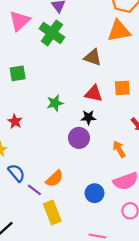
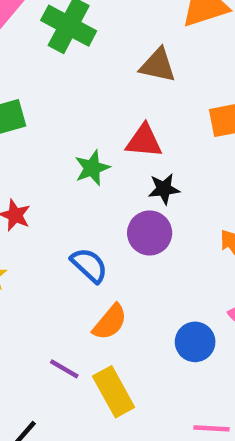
red triangle: (94, 94) -> (144, 141), moved
blue semicircle: (16, 173) -> (89, 265), moved
purple line: (34, 190) -> (64, 369), moved

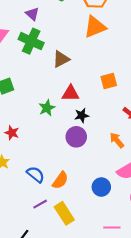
brown triangle: (158, 65) -> (61, 59), moved, turned -36
blue semicircle: (89, 265) -> (36, 174), moved
purple line: (64, 369) -> (40, 204), turned -56

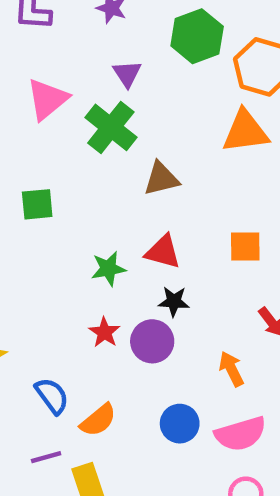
red star: (12, 133) -> (104, 332), moved
blue circle: (101, 187) -> (180, 424), moved

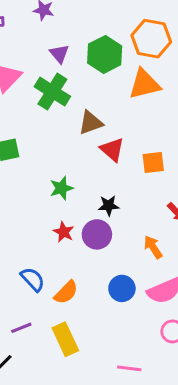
green hexagon: (197, 36) -> (105, 54), moved
red triangle: (163, 252) -> (112, 150), moved, turned 32
purple line: (46, 457) -> (21, 328), moved

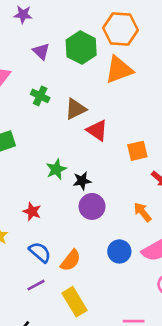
green cross: (52, 92) -> (40, 96), moved, size x0.6
orange square: (153, 163) -> (137, 151), moved
black star: (109, 206) -> (82, 181), moved
red star: (64, 232) -> (32, 211), moved
purple line: (21, 328) -> (36, 285), moved

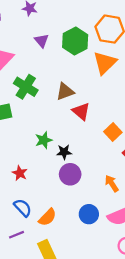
orange triangle: (119, 70) -> (105, 63), turned -30
green cross: (40, 96) -> (26, 87), moved, size x1.5
orange square: (137, 151) -> (113, 132), turned -36

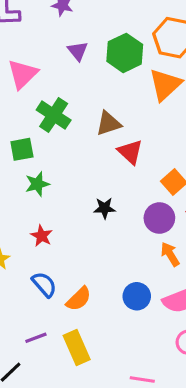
green star: (44, 140) -> (37, 184), moved
purple circle: (70, 174) -> (159, 218), moved
purple line: (17, 235) -> (36, 338), moved

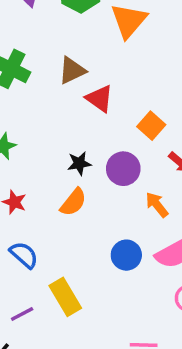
purple circle: (159, 218) -> (123, 169), moved
orange semicircle: (79, 299) -> (73, 202), moved
yellow rectangle: (77, 348) -> (65, 297), moved

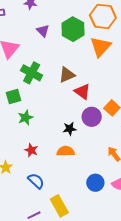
purple circle: (123, 169) -> (92, 117), moved
orange semicircle: (73, 202) -> (66, 151), turned -132

